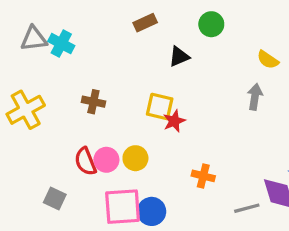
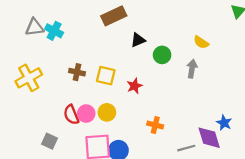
brown rectangle: (145, 23) -> (114, 16), size x1.5
green circle: (211, 24) -> (162, 55), moved
yellow square: (160, 107) -> (106, 76), moved

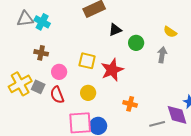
brown cross: (77, 72) -> (41, 53), moved
yellow cross: (29, 78) -> (20, 84), moved
red star: (134, 86) -> (112, 70), size x1.6
pink circle: (86, 114) -> (59, 72), moved
gray square: (49, 141) -> (38, 87), moved

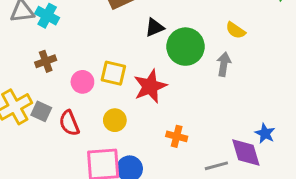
green circle: (136, 43) -> (185, 47), size x1.6
brown cross: (41, 53) -> (46, 61), turned -32
pink circle: (59, 72) -> (82, 82), moved

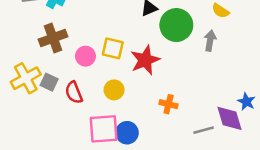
brown cross: (46, 61) -> (53, 38), size x1.5

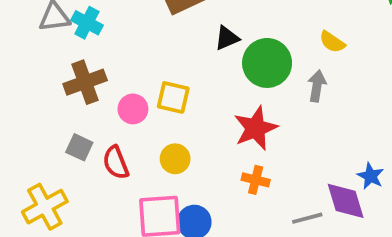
red star: (145, 60) -> (256, 128), moved
yellow cross: (26, 78) -> (45, 207), moved

